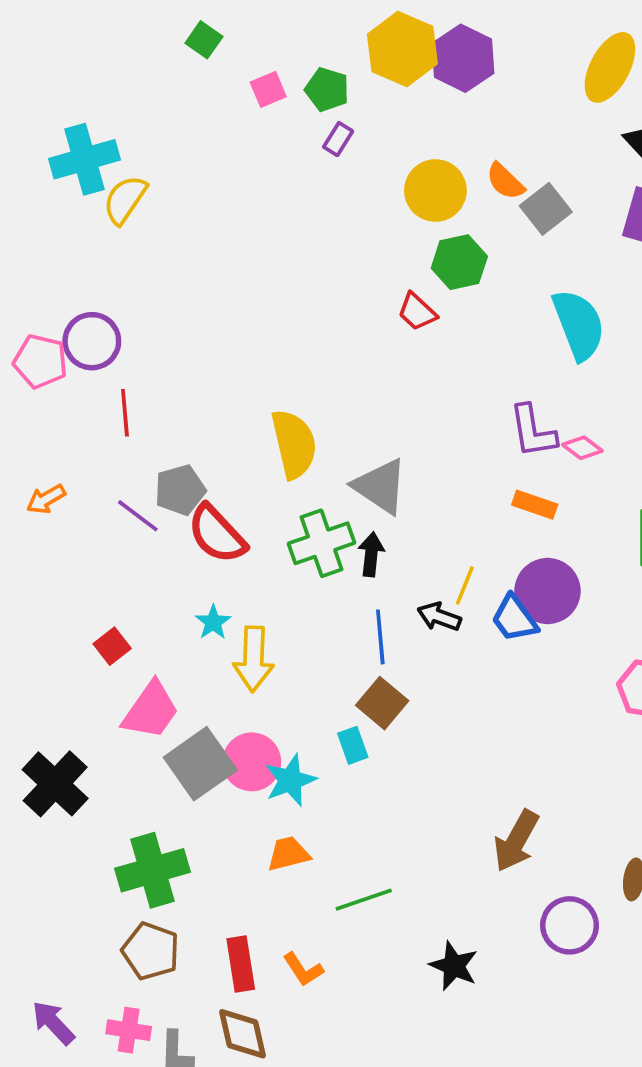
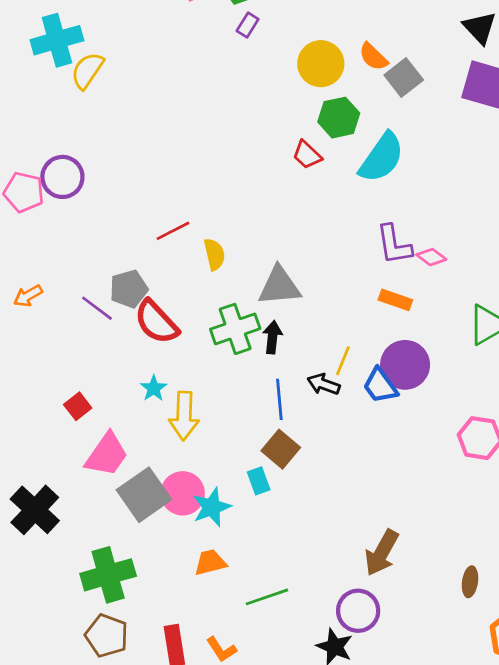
cyan semicircle: (579, 325) -> (382, 158), moved, turned 56
red line: (125, 413) -> (173, 231), moved, turned 68
yellow semicircle: (294, 444) -> (214, 254), size x0.6
gray triangle: (380, 486) -> (279, 286), turned -39
purple circle: (570, 925) -> (358, 611), moved

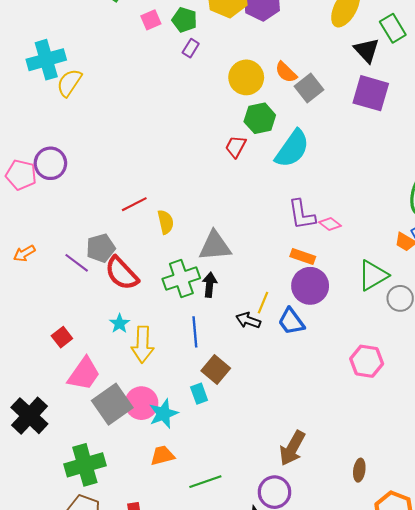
red trapezoid: (307, 155) -> (236, 147), turned 75
purple circle: (405, 365) -> (310, 286), moved
blue line: (279, 399) -> (195, 332), moved

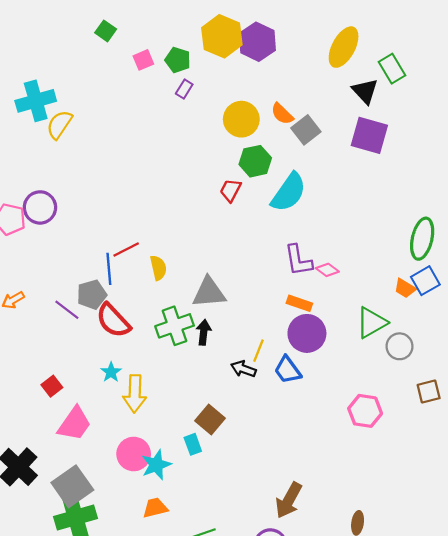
blue line: (195, 332) -> (109, 269), moved
gray square: (112, 404) -> (72, 486), moved

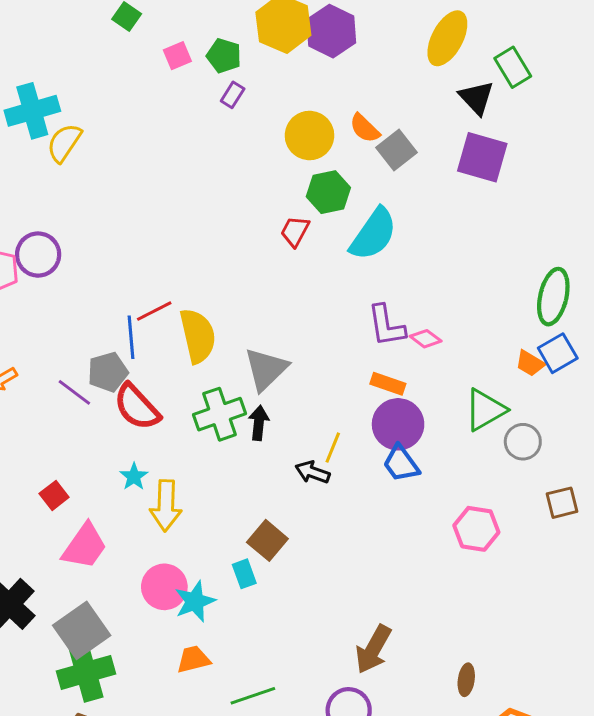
yellow semicircle: (158, 268) -> (198, 336), size x1.6
gray triangle: (209, 293) -> (266, 369), turned -39
blue trapezoid: (288, 370) -> (401, 463), moved

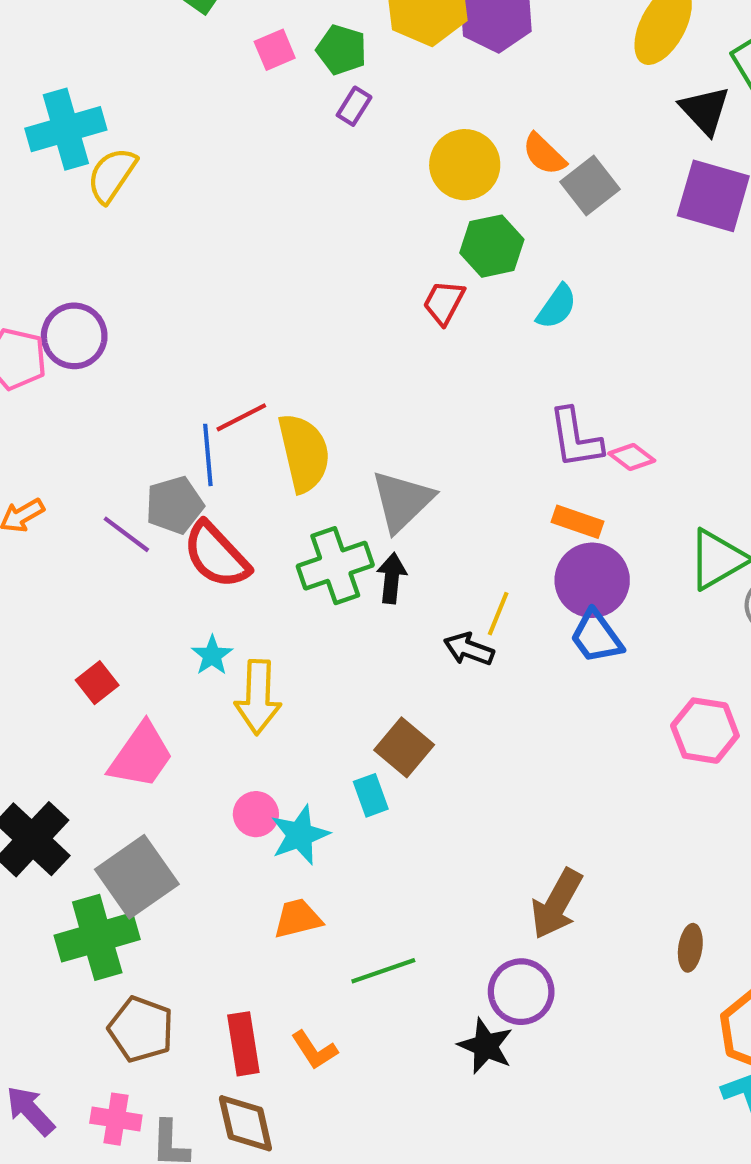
cyan semicircle: (373, 234) -> (557, 307), size x0.6
pink circle: (164, 587) -> (256, 814), size x0.7
green cross: (86, 672) -> (97, 937), moved

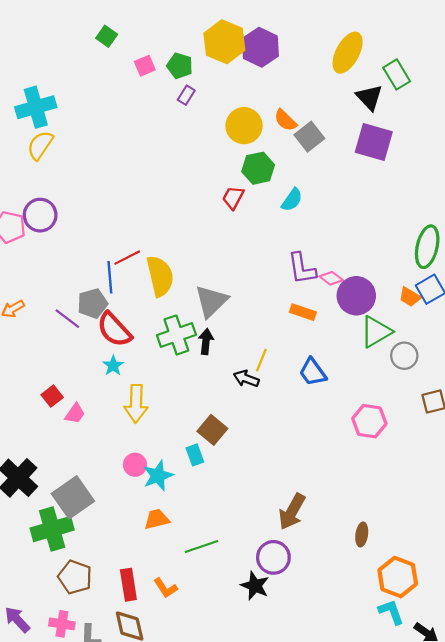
yellow semicircle: (112, 175) -> (40, 145), moved
purple circle: (592, 580) -> (356, 296), moved
cyan star: (212, 655) -> (113, 366), moved
pink trapezoid: (141, 756) -> (75, 413), moved, size x0.6

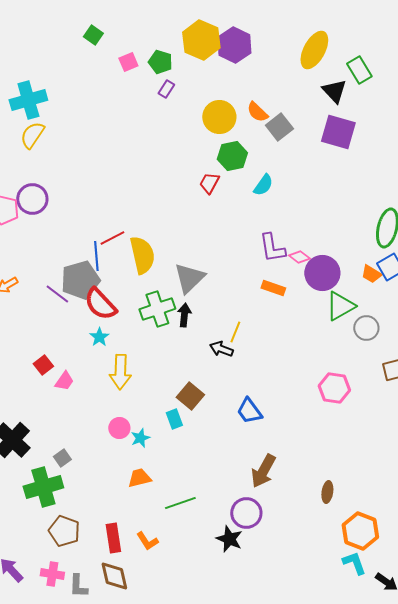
gray pentagon: (92, 303) -> (80, 280), size x1.4
blue trapezoid: (313, 372) -> (249, 411), moved
cyan star: (158, 476) -> (140, 438), size x0.7
gray square: (73, 497) -> (62, 458), size x0.5

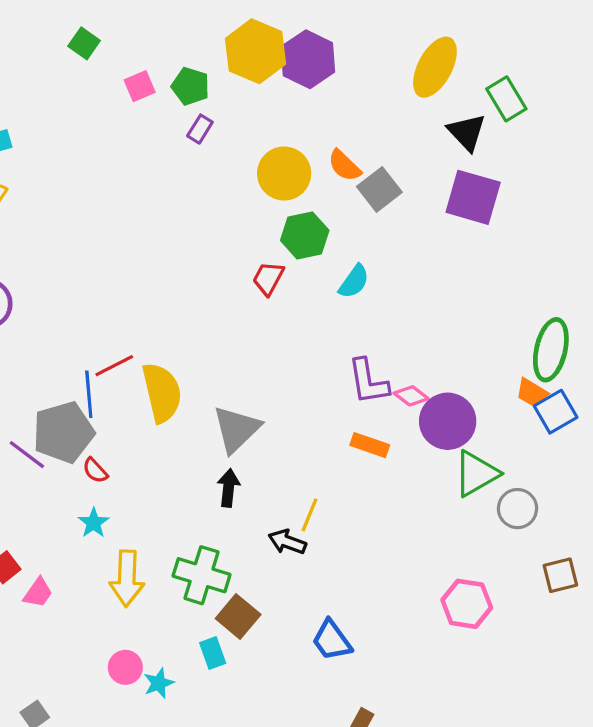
orange trapezoid: (371, 274) -> (532, 393), moved
red semicircle: (100, 304) -> (95, 470), size x0.5
green cross: (157, 309) -> (202, 575), moved, turned 36

